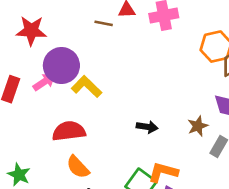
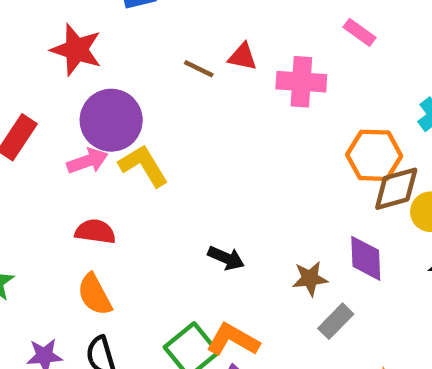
pink arrow: (44, 82) -> (88, 161), moved
red semicircle: (69, 131) -> (95, 232), size x0.7

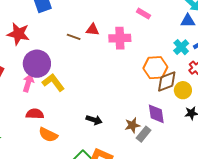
pink arrow: (88, 161) -> (28, 83), turned -48
orange semicircle: (95, 295) -> (48, 135), moved, turned -30
gray rectangle: (336, 321) -> (144, 134), moved

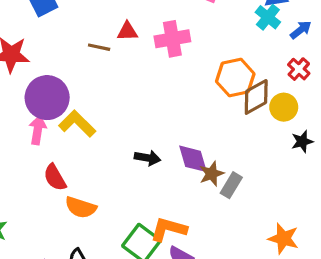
cyan cross: (181, 47) -> (268, 17), moved
red semicircle: (35, 114) -> (55, 177), turned -114
purple diamond: (156, 114) -> (193, 159), moved
black arrow: (94, 120) -> (147, 158), moved

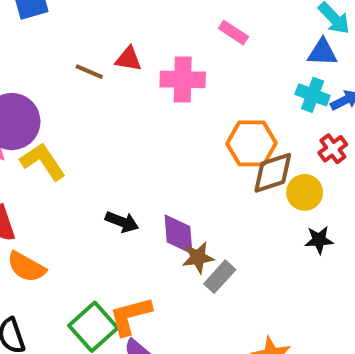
cyan cross: (268, 17) -> (313, 95), moved, turned -30
orange L-shape: (168, 229) -> (130, 316), turned -42

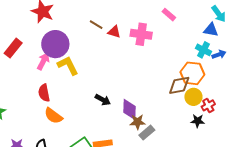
red triangle: (128, 59) -> (114, 32), moved
orange hexagon: (251, 143) -> (192, 73), moved
red cross: (333, 149) -> (208, 105), moved

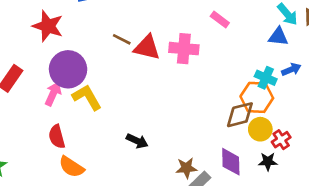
red triangle: (114, 32) -> (147, 47), size x1.5
cyan cross: (203, 50) -> (266, 78), moved
purple diamond: (130, 109) -> (231, 162), moved

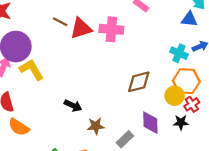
red triangle: (147, 47) -> (81, 28), turned -30
orange hexagon: (257, 97) -> (186, 81), moved
brown diamond: (240, 115) -> (139, 82), moved
brown star: (186, 168) -> (96, 126), moved

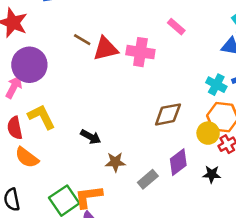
yellow L-shape: (31, 70) -> (42, 117), moved
black star: (181, 122) -> (212, 174), moved
purple diamond: (150, 123) -> (178, 162), turned 50

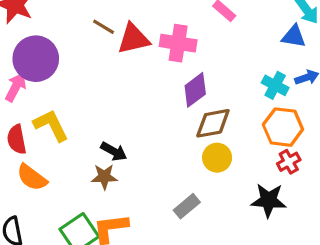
yellow circle: (208, 133) -> (217, 158), moved
brown star: (115, 162) -> (104, 177), moved
purple diamond: (178, 162) -> (195, 90), moved
black star: (212, 174) -> (269, 200), size x1.5

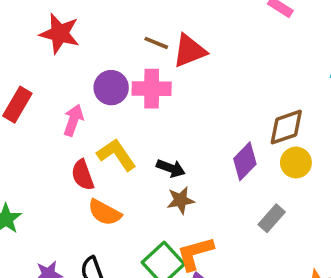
pink cross: (178, 43) -> (152, 89), moved
purple circle: (36, 59) -> (111, 88), moved, size x0.7
purple diamond: (195, 90) -> (245, 161), moved
black arrow: (114, 151) -> (171, 168), moved

